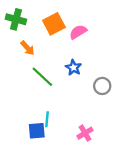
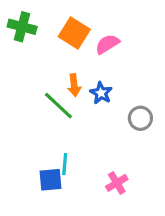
orange square: (54, 24) -> (74, 33), turned -30
orange arrow: (27, 48) -> (74, 85), moved, turned 35

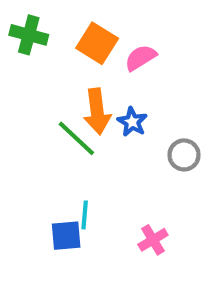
orange arrow: (74, 85) -> (97, 111), size x1.5

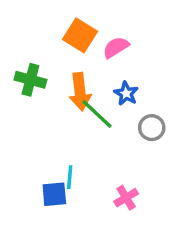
green cross: (29, 35) -> (30, 80), moved
blue star: (132, 122) -> (126, 93), moved
green line: (76, 138) -> (97, 114), moved

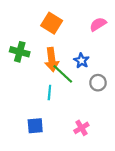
pink semicircle: (116, 47) -> (98, 24), moved
cyan line: (70, 177) -> (49, 93), moved

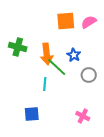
orange square: (52, 23) -> (66, 21), moved, turned -36
pink cross: (81, 128) -> (83, 116), moved, turned -32

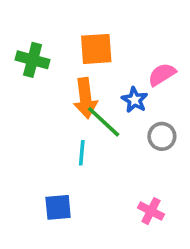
orange square: (66, 21) -> (96, 49), moved
pink semicircle: (89, 22) -> (162, 74), moved
green cross: (18, 47) -> (33, 60), moved

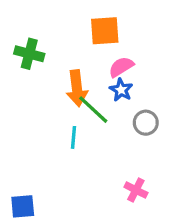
orange square: (96, 49) -> (105, 31), moved
pink semicircle: (162, 74) -> (121, 67), moved
blue square: (58, 207) -> (23, 206), moved

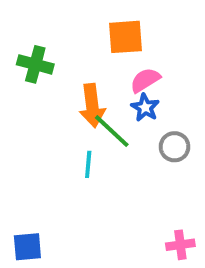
pink cross: (136, 190) -> (180, 245), moved, turned -35

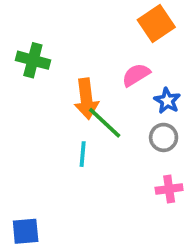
orange square: (125, 37) -> (156, 23), moved, turned -30
blue star: (145, 108) -> (167, 101), moved
pink cross: (180, 245) -> (169, 189), moved

